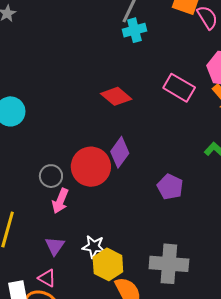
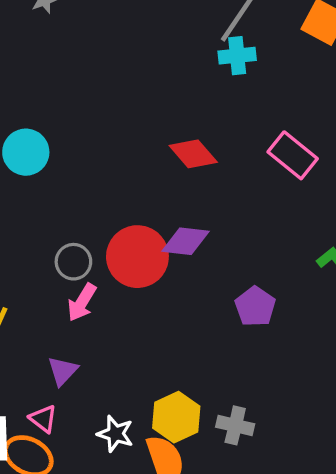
purple diamond: (120, 152) -> (185, 241), turned 52
white star: (94, 247) -> (115, 434), moved
yellow hexagon: (108, 264) -> (176, 417), moved
gray cross: (169, 264) -> (235, 425), size x0.6

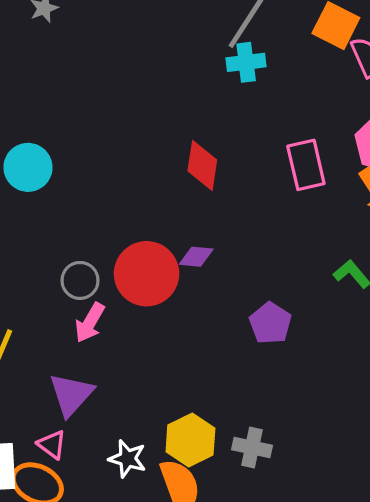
red diamond: (193, 154) -> (202, 165), turned 51
pink rectangle: (293, 155) -> (306, 165), turned 39
purple diamond: (185, 241) -> (196, 257), size x0.7
purple triangle: (63, 371) -> (71, 394), size x1.4

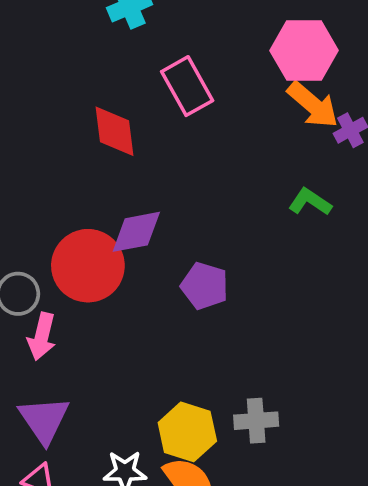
pink rectangle: (306, 165) -> (187, 86), moved
purple diamond: (196, 257) -> (136, 232), size x1.4
purple pentagon: (270, 323) -> (205, 286), moved

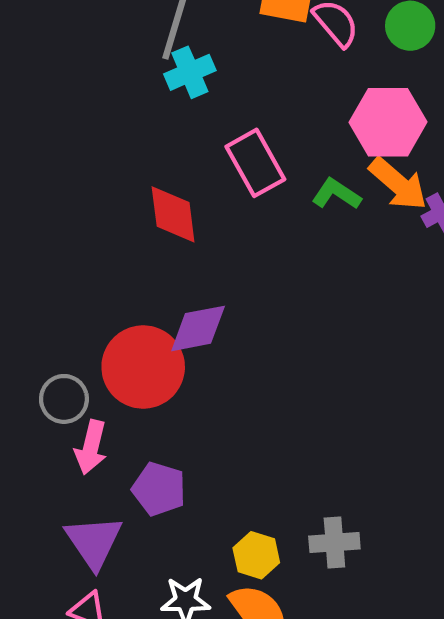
green L-shape: (310, 202) -> (336, 194), moved
purple pentagon: (205, 286) -> (159, 489), moved
yellow hexagon: (187, 432) -> (256, 555), size x0.7

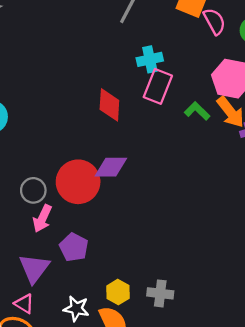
cyan cross: (190, 72) -> (150, 59), moved
pink rectangle: (255, 163) -> (158, 86), turned 40

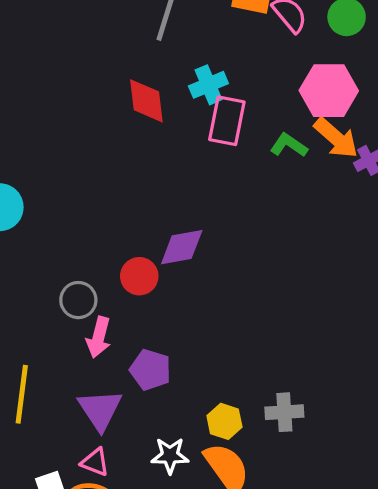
red diamond: (109, 105) -> (146, 101), moved
red circle: (78, 182) -> (139, 276), size x0.6

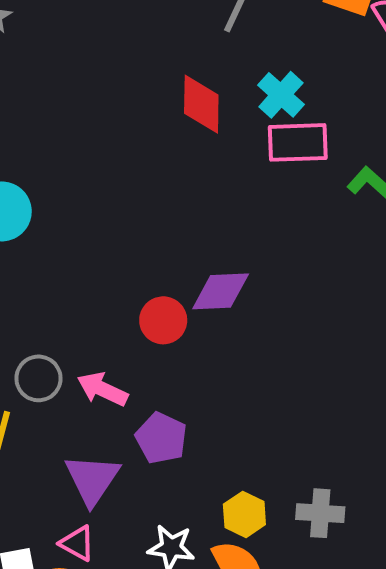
cyan cross: (208, 85) -> (281, 95), turned -33
pink rectangle: (227, 121) -> (298, 142), turned 69
gray circle: (78, 300) -> (38, 378), moved
pink arrow: (99, 337) -> (103, 389), turned 93

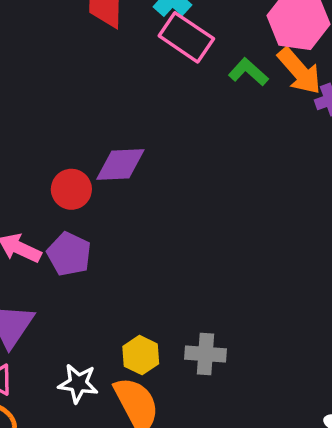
pink rectangle: (298, 142) -> (186, 37), turned 36
purple pentagon: (161, 438) -> (69, 254), moved

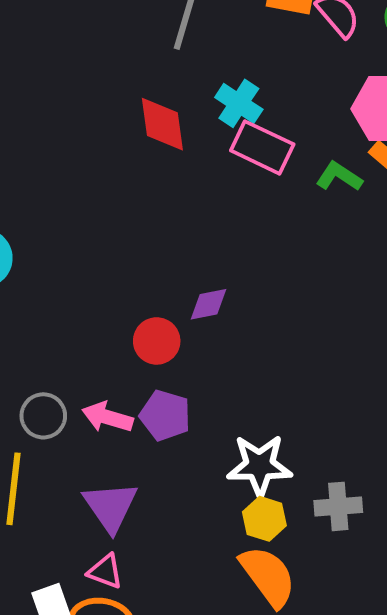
purple diamond: (120, 165) -> (208, 304), size x0.7
white star: (78, 383) -> (259, 466), moved, size x1.4

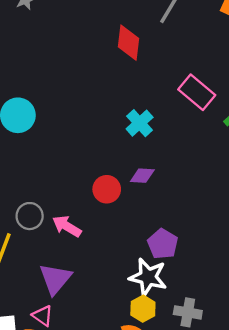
cyan cross: (239, 103) -> (140, 123), moved
red diamond: (162, 124) -> (128, 43), moved
purple pentagon: (165, 415) -> (163, 244), moved

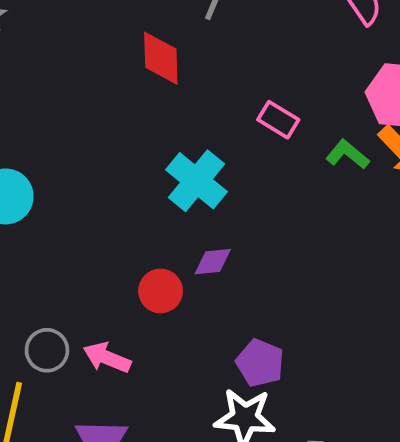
pink rectangle: (197, 92) -> (278, 120), size x0.7
cyan cross: (140, 123) -> (196, 181), size x1.4

